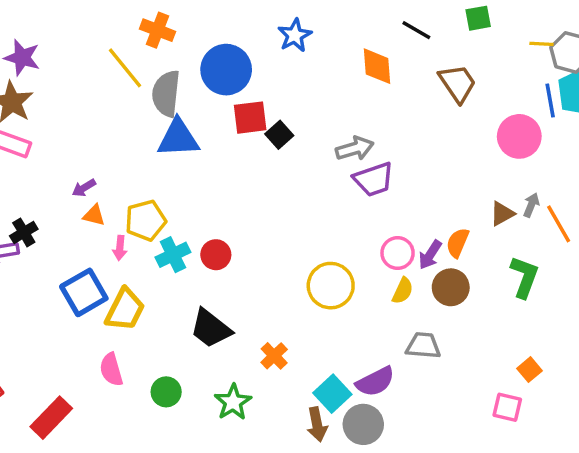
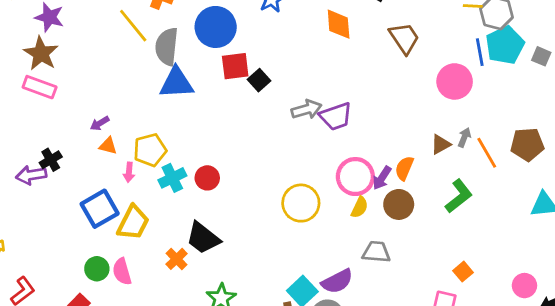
gray arrow: (355, 148) -> (306, 109), moved
pink circle: (398, 253) -> (355, 177), size x1.4
green L-shape: (524, 277) -> (459, 196), turned 32
orange cross: (274, 356) -> (176, 259), moved
green circle: (166, 392) -> (97, 269), moved

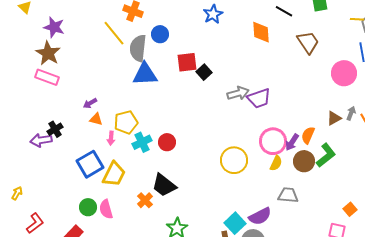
blue circle: (216, 27) -> (160, 34), moved, size x0.6
green L-shape: (459, 196) -> (326, 155), moved

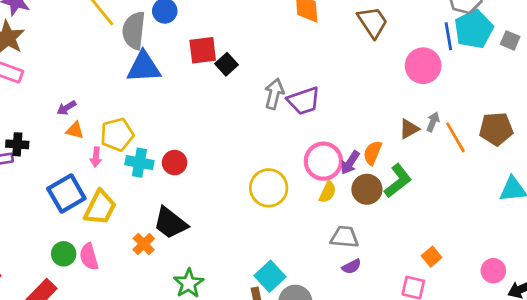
gray arrow: (238, 93) -> (274, 94), turned -60
black cross: (55, 129) -> (17, 144), turned 35
cyan cross: (142, 142) -> (139, 163), turned 36
purple semicircle: (260, 216) -> (351, 266), moved, size x0.6

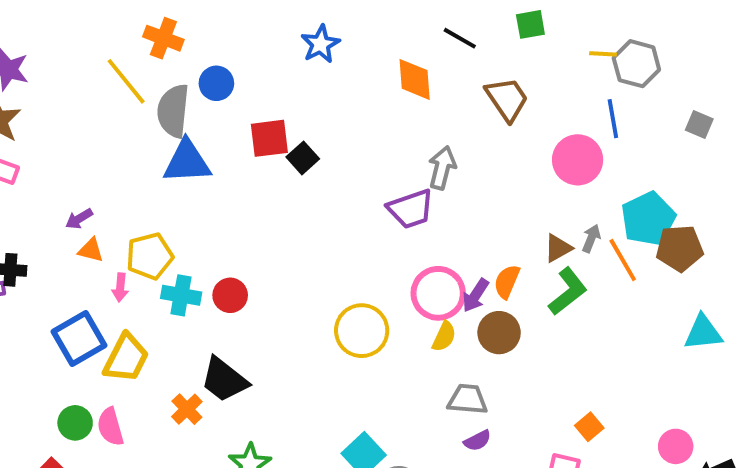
cyan pentagon: (474, 29) -> (648, 219), moved
gray arrow: (274, 94) -> (442, 168), moved
green L-shape: (398, 181) -> (568, 291), moved

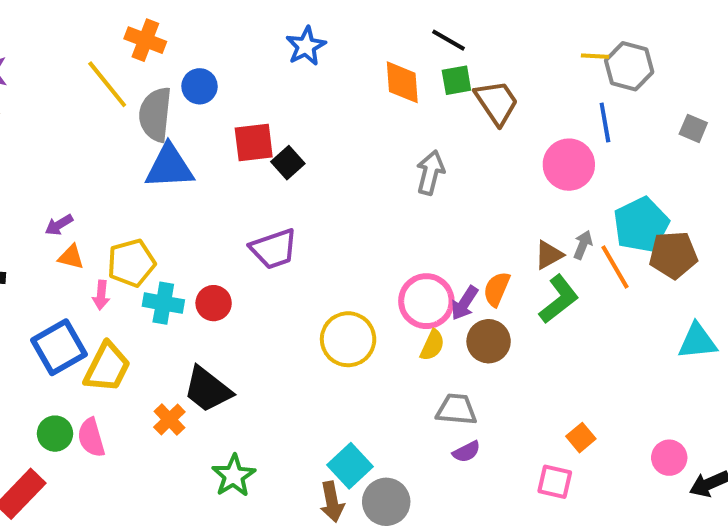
green square: (530, 24) -> (456, 80), moved
purple trapezoid: (411, 209) -> (274, 249), moved

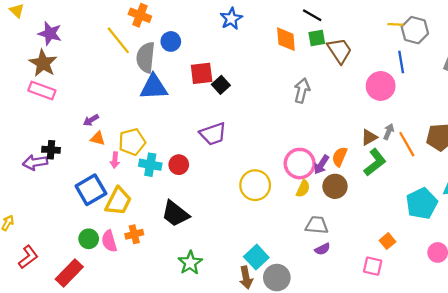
cyan pentagon: (641, 225) -> (422, 203), moved
orange cross: (169, 420) -> (134, 234), moved, turned 30

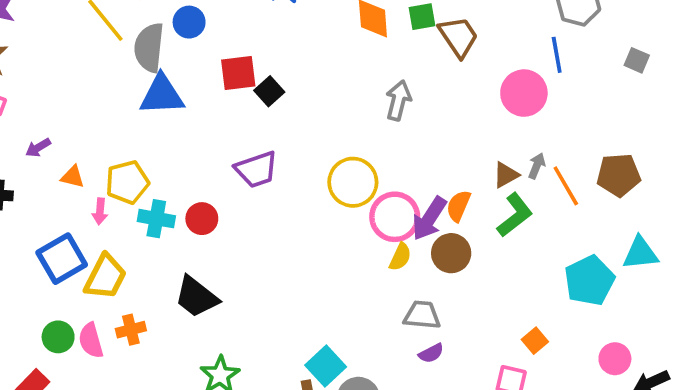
purple arrow: (91, 120) -> (38, 148), moved
purple arrow: (321, 165) -> (429, 219), size x1.4
yellow circle: (255, 185) -> (353, 182), moved

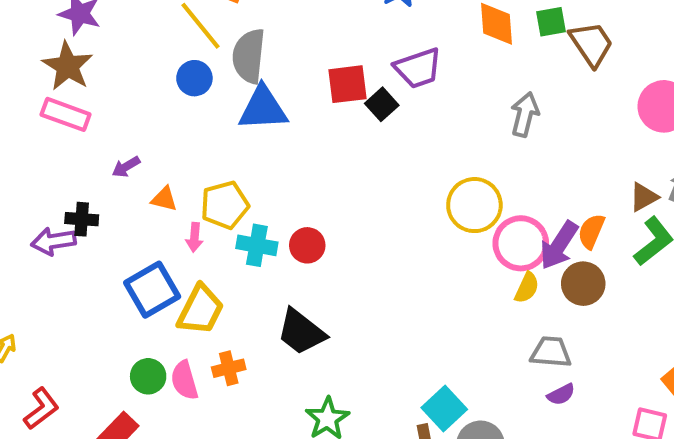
blue circle: (189, 22) -> (194, 78), moved
purple trapezoid: (256, 169) -> (418, 68), moved

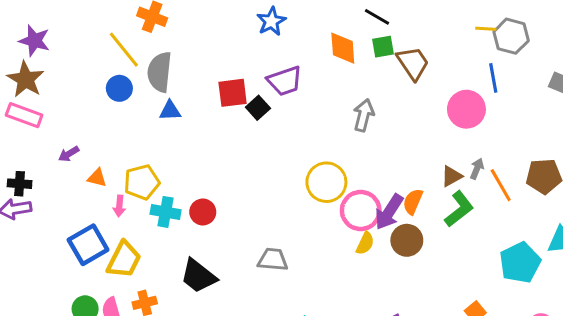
blue triangle: (263, 108) -> (170, 111), size x0.6
black cross: (82, 219) -> (20, 184), moved
gray trapezoid: (551, 352) -> (273, 260), moved

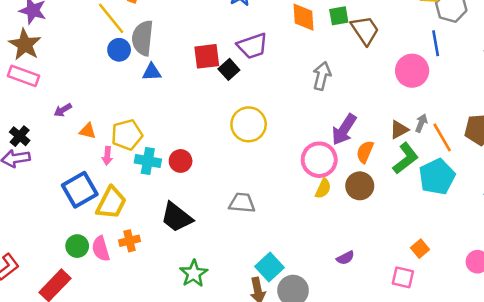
blue circle: (119, 88) -> (119, 50), moved
yellow circle: (326, 182) -> (249, 124), moved
black cross: (20, 184) -> (20, 136), turned 36
purple arrow: (389, 212) -> (344, 130), moved
cyan pentagon: (520, 263) -> (437, 177), moved

